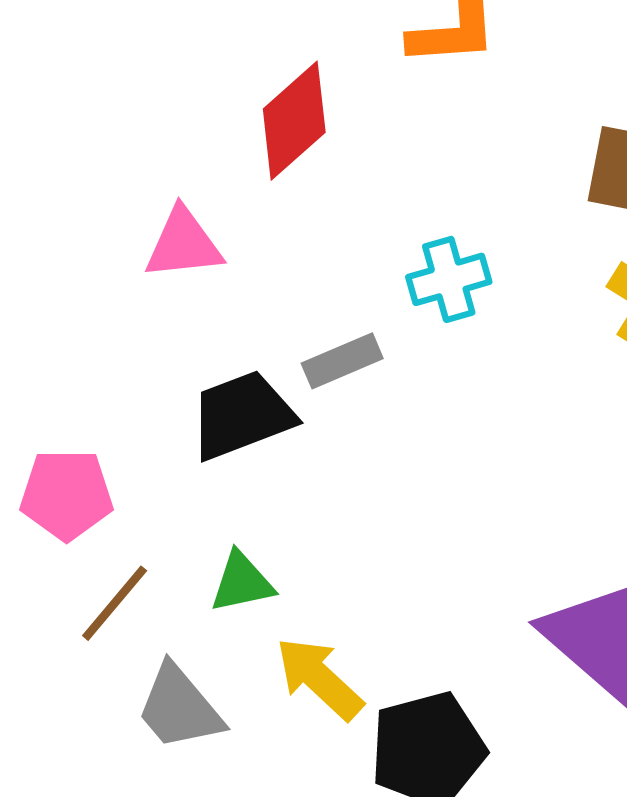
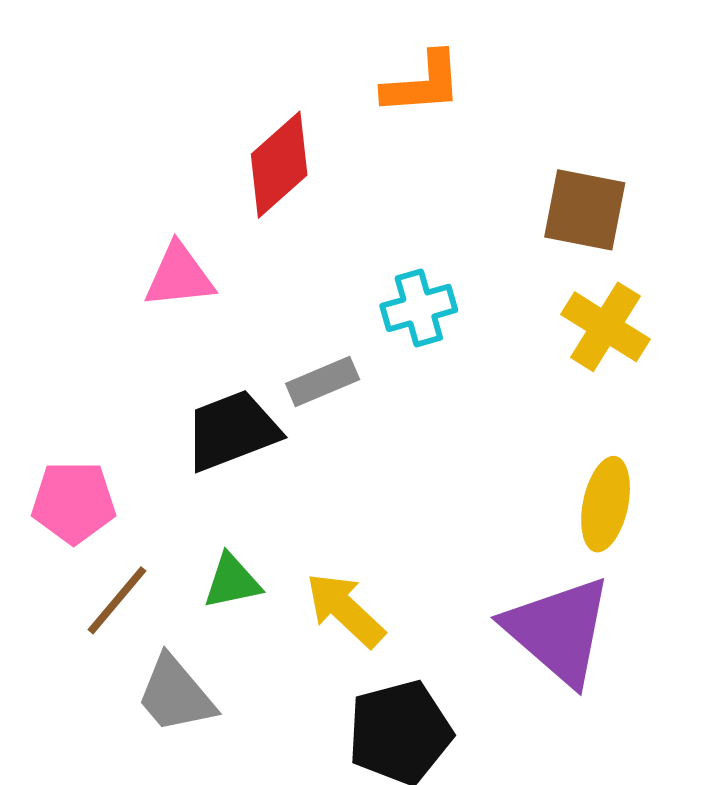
yellow arrow: (319, 678) -> (345, 610), moved

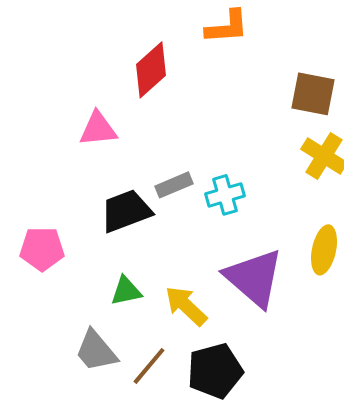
cyan cross: (419, 308) -> (225, 195), moved
brown line: (117, 600) -> (149, 366), moved
purple triangle: (558, 631) -> (254, 278), moved

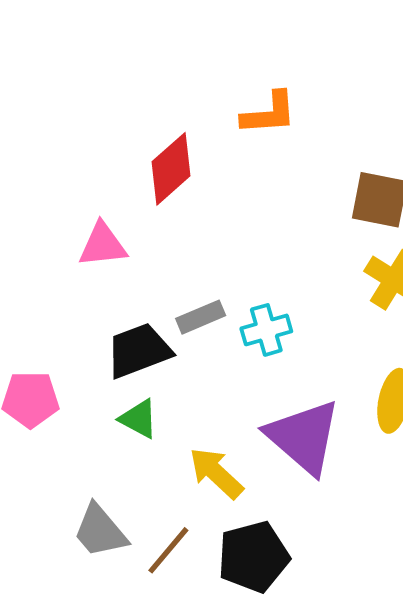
green triangle: (126, 291) -> (139, 419), moved, turned 40

